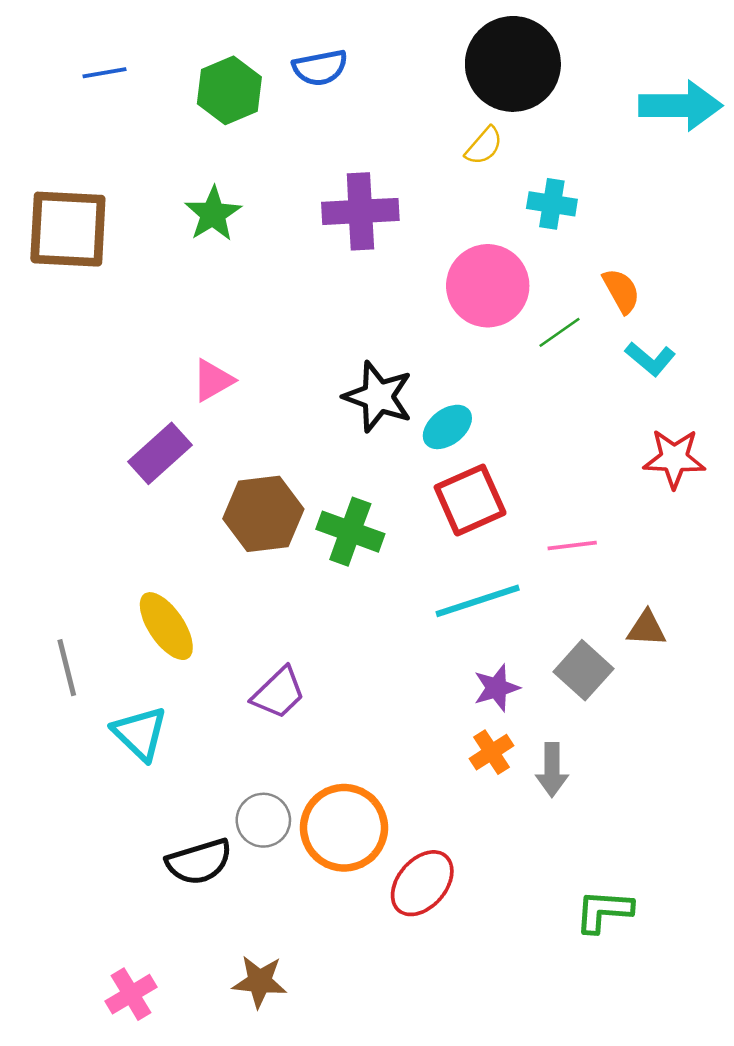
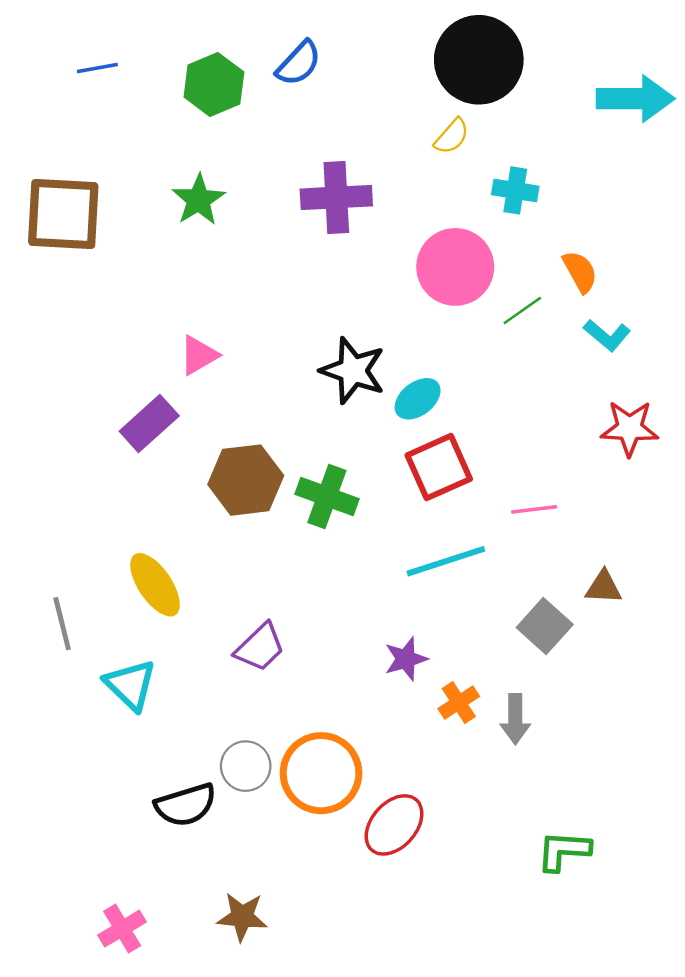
blue semicircle: (320, 68) -> (299, 63), turned -36
purple star: (497, 688) -> (406, 659), moved

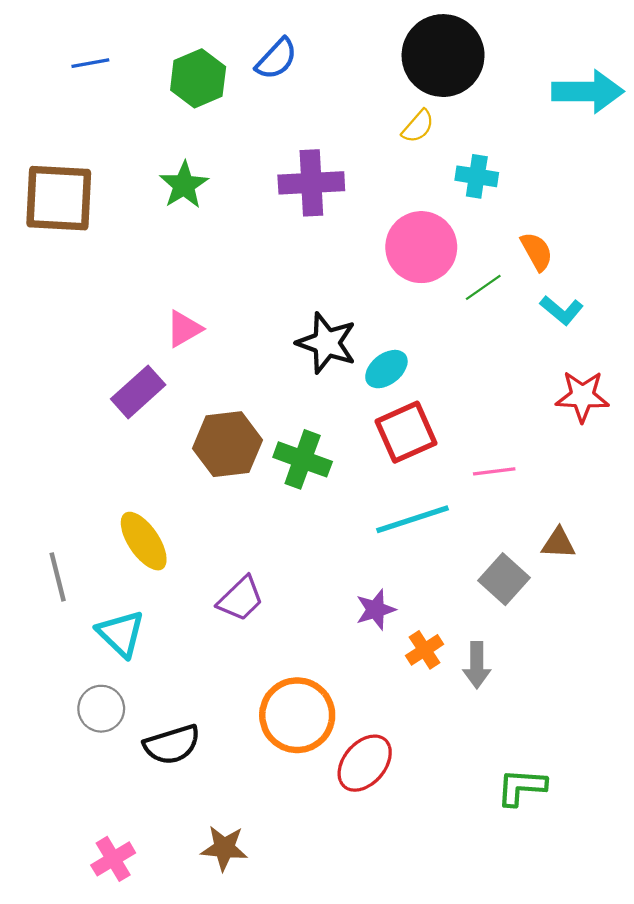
gray circle: (246, 766) -> (101, 709), moved

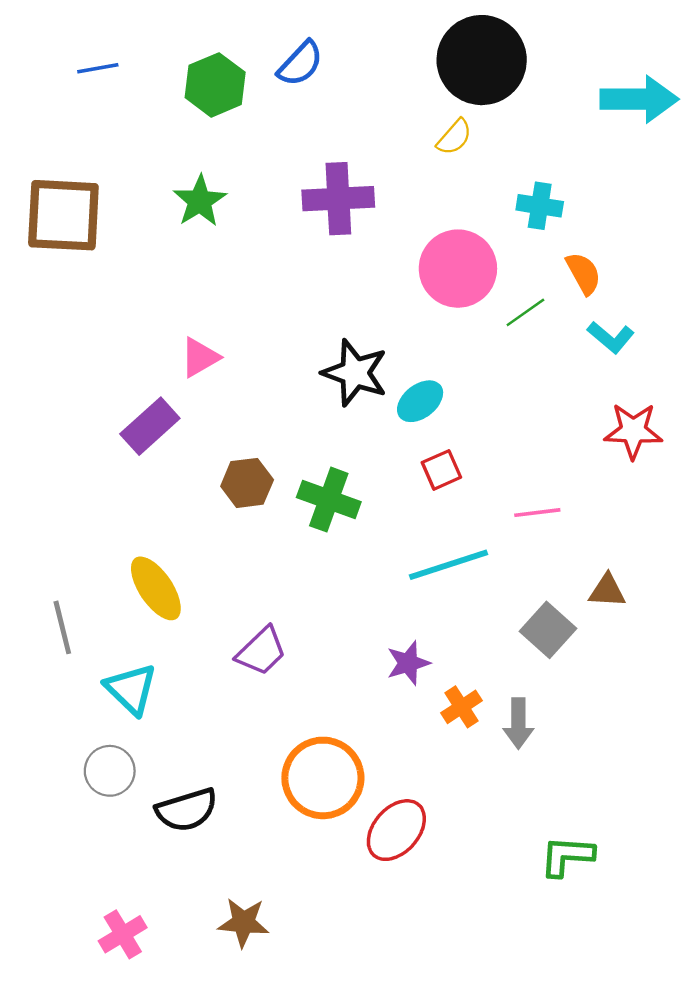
cyan cross: (477, 176) -> (540, 206), moved
red square: (406, 432) -> (441, 470), size x0.6
brown hexagon: (227, 444) -> (247, 483), size x0.7

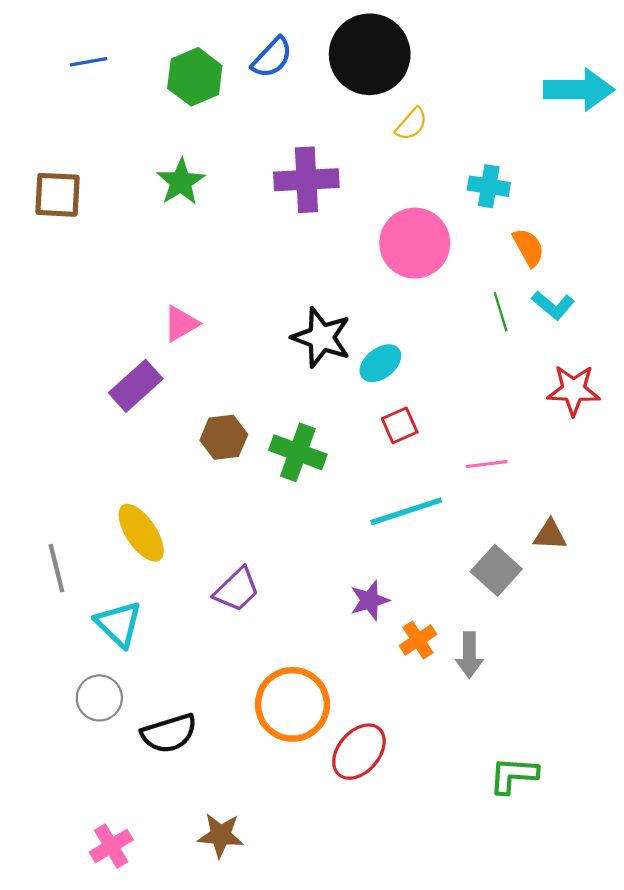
black circle: (482, 60) -> (370, 54), moved
brown square: (63, 215) -> (57, 195), size x0.7
green line: (525, 312) -> (501, 312), moved, turned -72

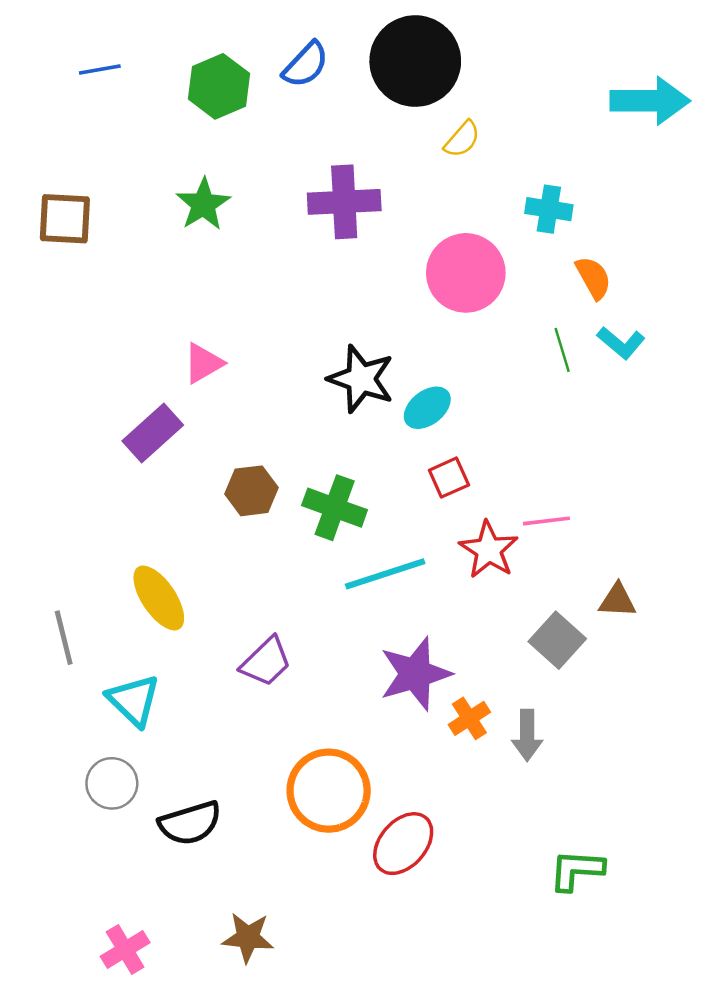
red star: (574, 390) -> (489, 550), moved, turned 30
cyan line: (406, 511) -> (385, 574), moved
purple star: (370, 600) -> (415, 674), size x1.6

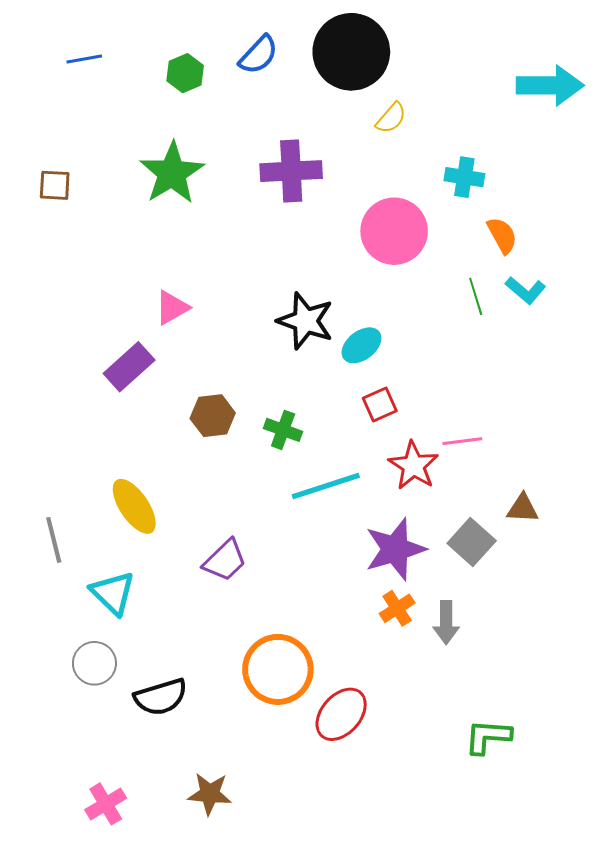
green hexagon: (219, 86) -> (185, 73), size x0.7
green star: (203, 204) -> (172, 173), size x1.4
brown square: (65, 219) -> (55, 185), size x0.7
green cross: (335, 508) -> (283, 430), size x0.7
purple star: (415, 674) -> (395, 549), moved

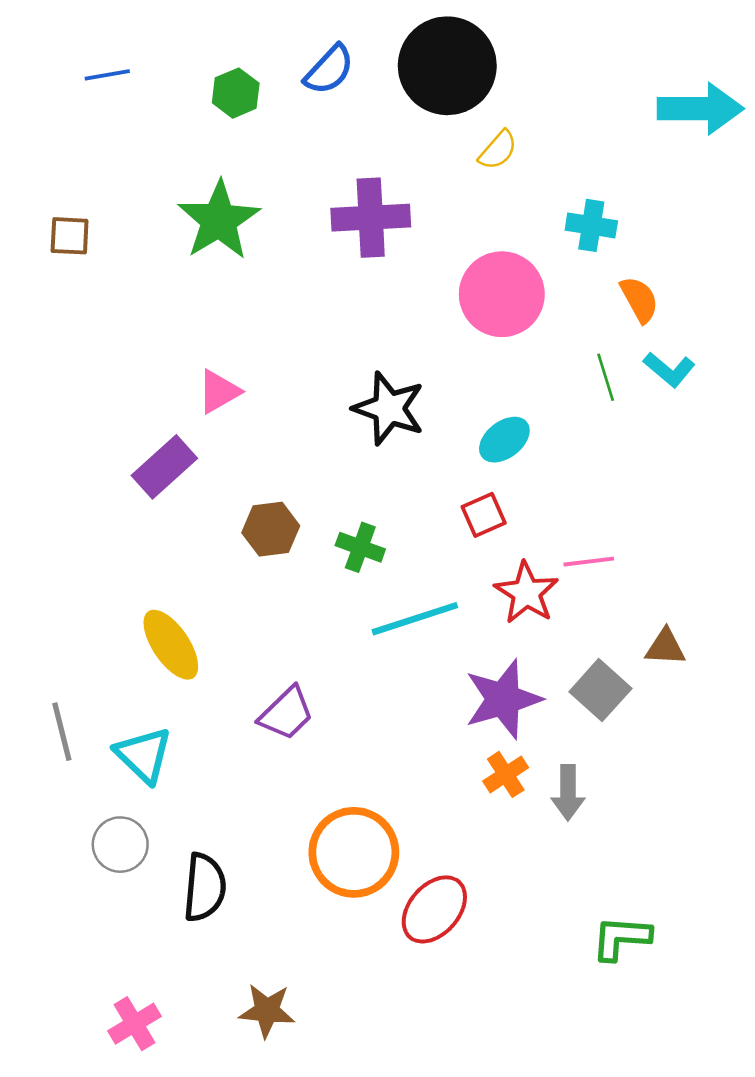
cyan ellipse: (361, 345) -> (504, 440), moved
gray line: (54, 540) -> (62, 732), moved
black semicircle: (161, 697) -> (205, 887), turned -68

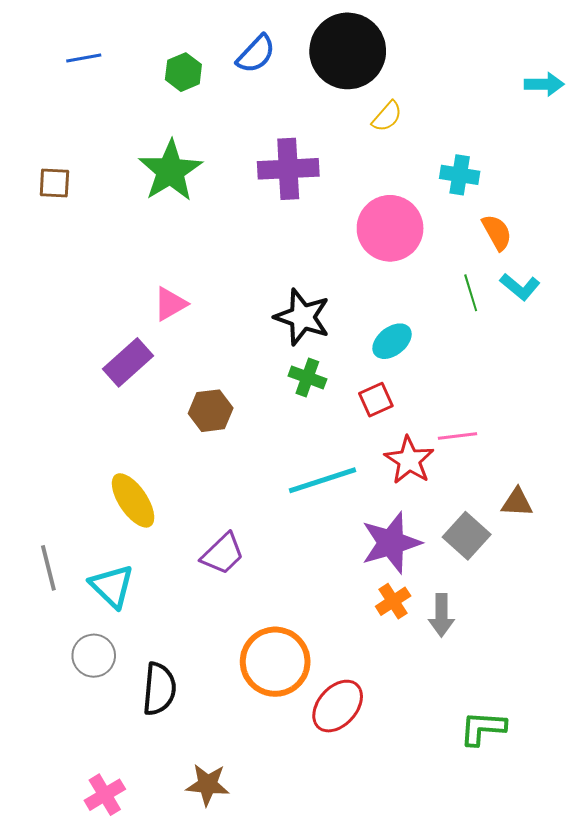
cyan arrow: (700, 109) -> (544, 84), size x0.6
green cross: (360, 547) -> (307, 377), moved

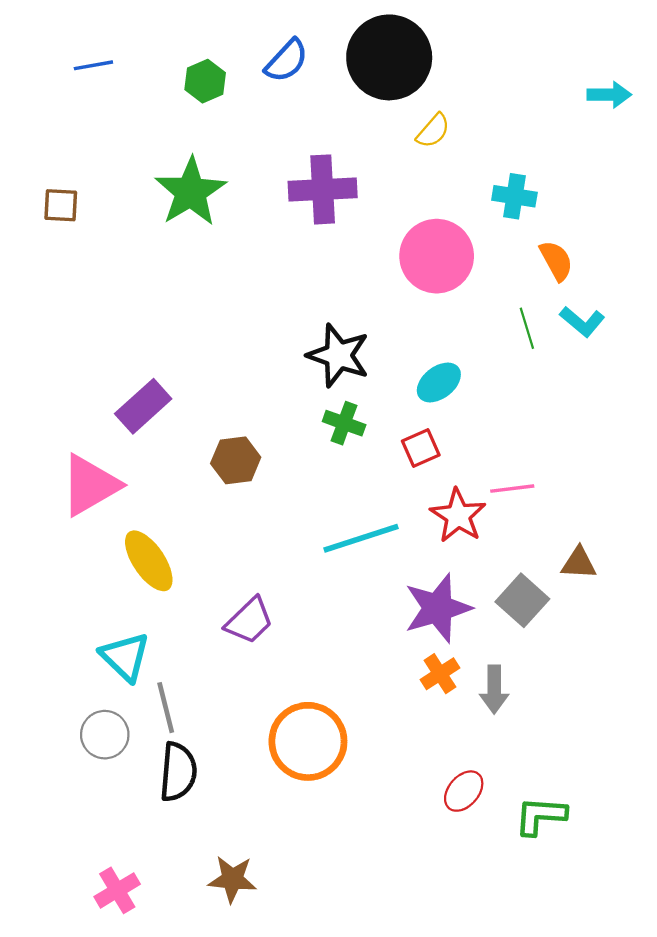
pink triangle: (170, 304) -> (90, 485), moved, size x1.6
gray line: (48, 568) -> (166, 708), moved
red ellipse: (338, 706) -> (464, 791), moved, size x0.7

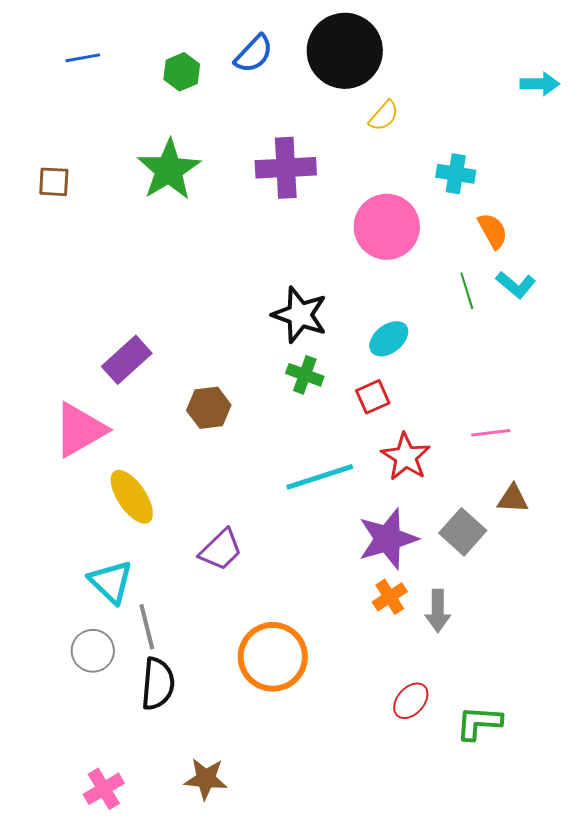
pink line: (512, 489) -> (491, 433), moved

